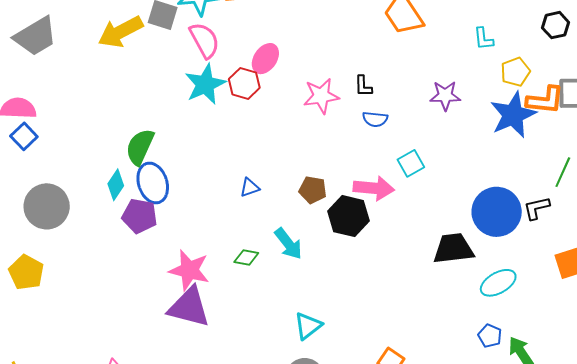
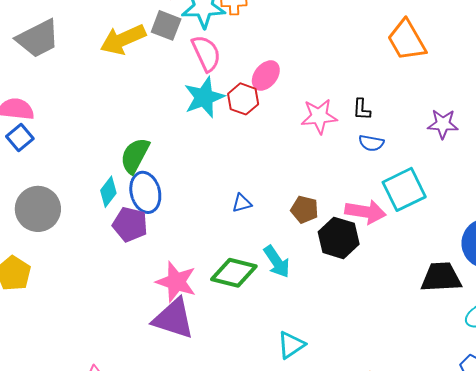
cyan square: (411, 163) -> (404, 189), size x1.6
green diamond: (246, 257) -> (234, 273), size x1.8

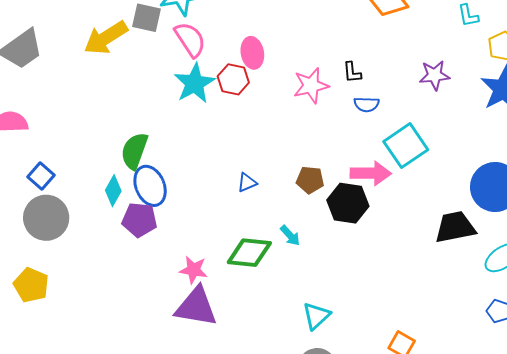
pink ellipse: (266, 75) -> (252, 53), turned -40
blue square: (20, 137) -> (41, 176), moved
cyan arrow: (277, 262) -> (290, 236), size x0.7
pink star: (176, 282) -> (193, 270), size x0.7

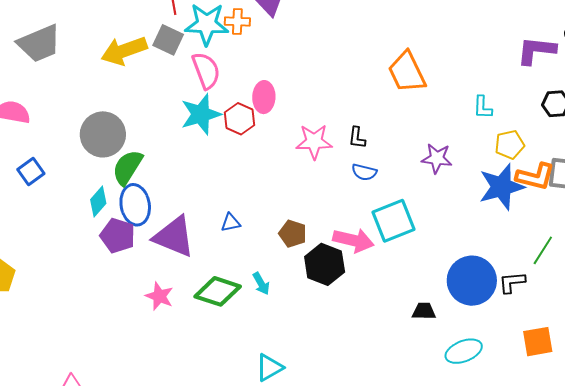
gray circle: (46, 218) -> (103, 134), moved
black trapezoid: (455, 227) -> (424, 311), size x0.6
purple triangle: (196, 307) -> (174, 237), moved

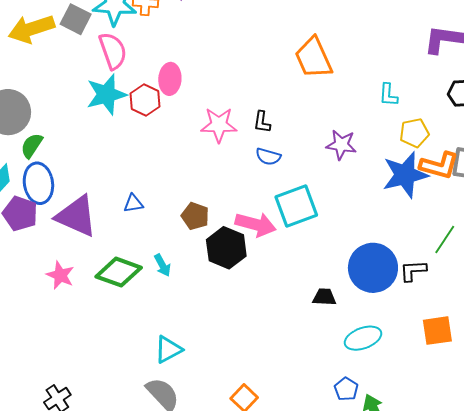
green semicircle: (127, 167) -> (32, 146), size x0.7

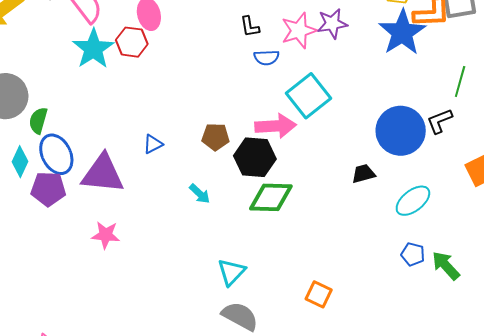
pink star: (219, 125) -> (299, 31), moved
green diamond: (119, 272) -> (271, 197), moved

